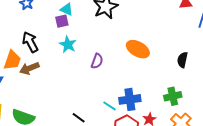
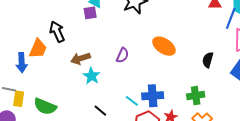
cyan star: (68, 45) -> (91, 76), moved
brown arrow: (29, 68) -> (81, 58), moved

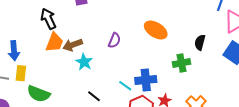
orange trapezoid: (38, 49) -> (54, 42), moved
green cross: (196, 96) -> (181, 63), moved
yellow rectangle: (19, 99) -> (21, 73), moved

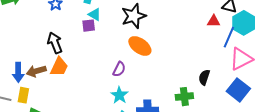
orange ellipse: (156, 30) -> (140, 46), moved
brown arrow: (73, 45) -> (36, 71), moved
cyan star: (84, 62) -> (119, 95), moved

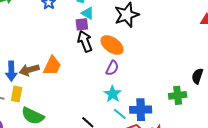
black arrow: (55, 43) -> (85, 41), moved
orange ellipse: (140, 46) -> (112, 45), moved

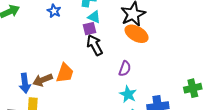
orange ellipse: (112, 45) -> (137, 34), moved

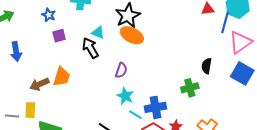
cyan triangle: (94, 17) -> (98, 32), moved
purple square: (90, 29) -> (59, 36), moved
blue arrow: (25, 83) -> (16, 52), moved

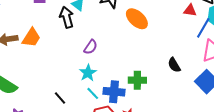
orange ellipse: (132, 35) -> (137, 19), moved
black semicircle: (207, 66) -> (174, 65), turned -56
green cross: (190, 88) -> (137, 80), moved

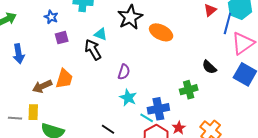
red triangle: (190, 10) -> (210, 10), turned -32
green cross: (137, 80) -> (189, 90), moved
cyan line: (93, 93) -> (147, 118), moved

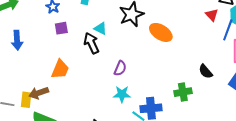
red triangle: (210, 10) -> (212, 15), turned -40
brown arrow: (42, 86) -> (39, 93), moved
cyan star: (128, 98) -> (122, 94), turned -30

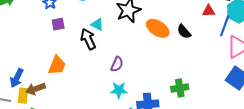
red triangle: (212, 15) -> (209, 11), turned -48
blue arrow: (17, 40) -> (17, 78), moved, turned 30
black semicircle: (206, 71) -> (184, 32), moved

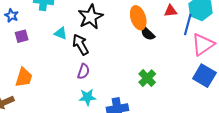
orange ellipse: (158, 28) -> (138, 18), moved, turned 45
black arrow: (88, 39) -> (81, 45), moved
green cross: (180, 88) -> (147, 78), moved, turned -30

